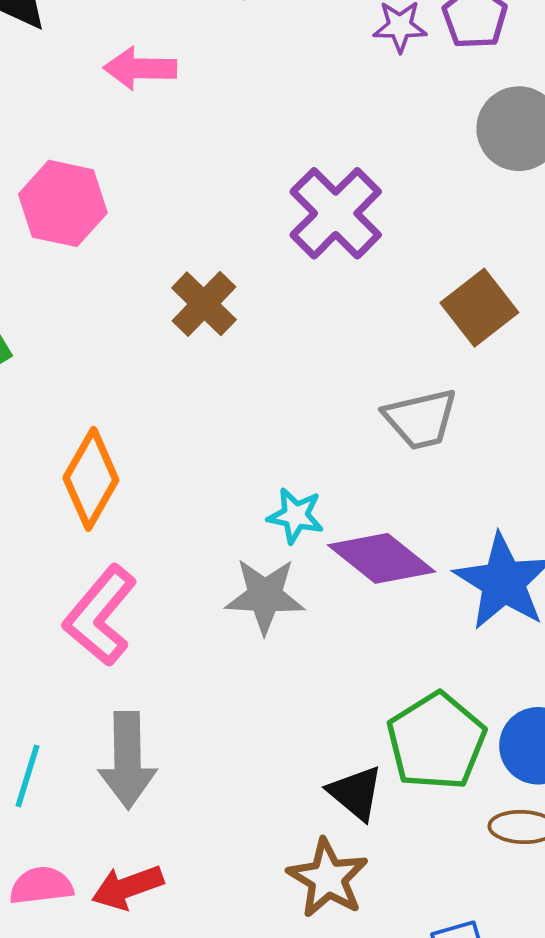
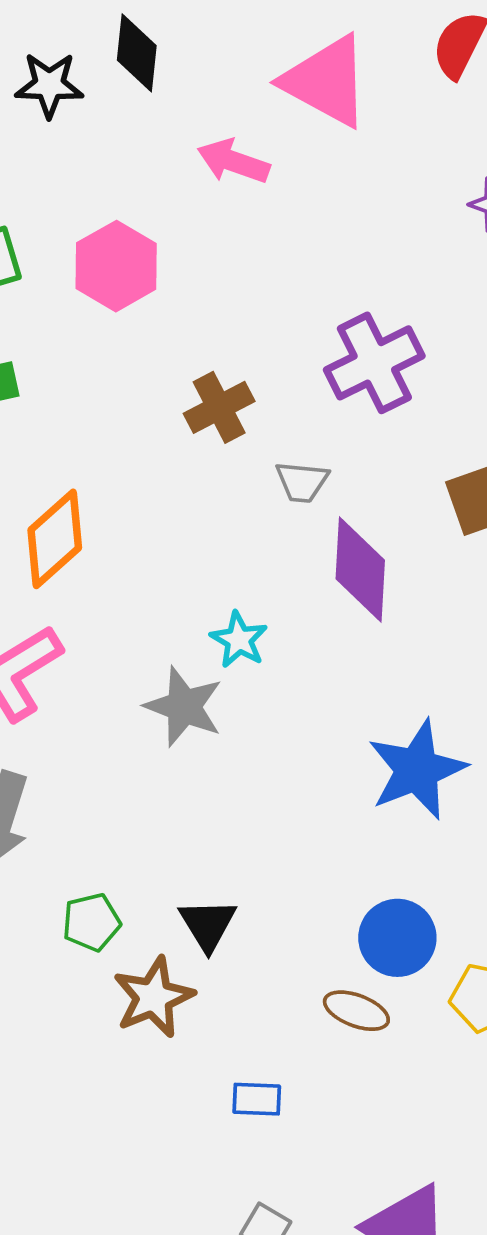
gray trapezoid: (421, 419) -> (302, 482), moved, size x0.7
purple diamond: (382, 558) -> (360, 569), moved, turned 36
green pentagon: (436, 741) -> (91, 922), moved, size x0.6

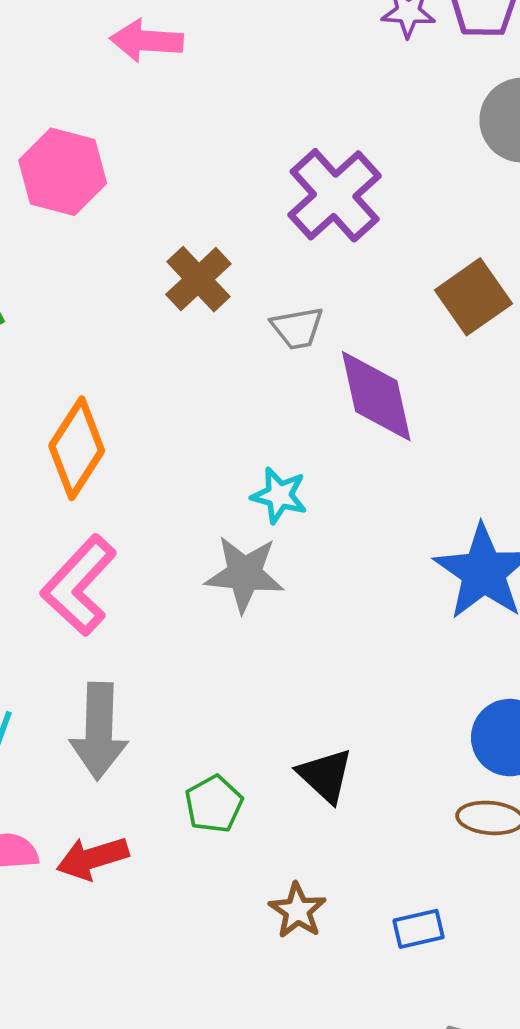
brown star: (154, 997) -> (298, 911), moved, size x0.7

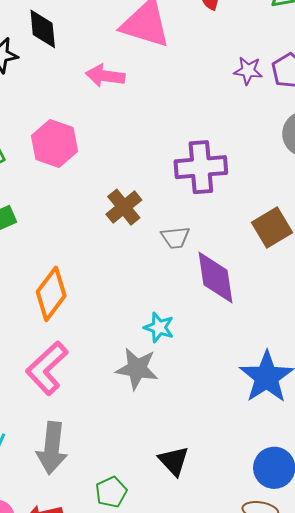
purple cross: (335, 195) -> (201, 167), turned 33
black triangle: (325, 775) -> (174, 461), moved

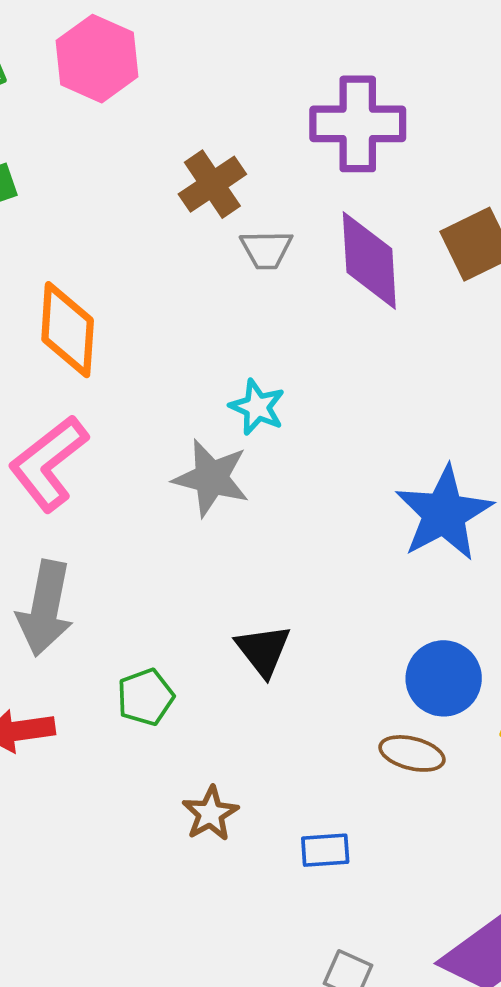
gray trapezoid: (175, 237) -> (266, 250), moved
purple diamond: (215, 278) -> (369, 260), moved
orange diamond: (51, 294) -> (68, 330), turned -38

